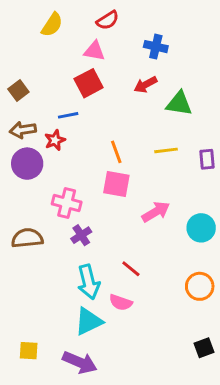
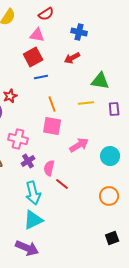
green triangle: (179, 104) -> (100, 81), moved
blue line: (68, 115) -> (41, 77), moved
pink semicircle: (121, 302) -> (49, 168), moved, turned 84

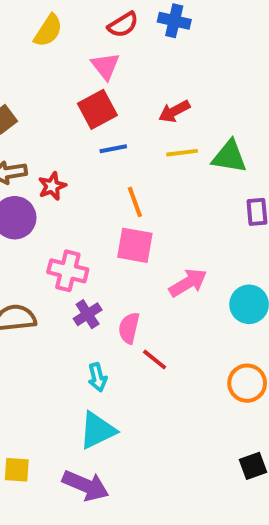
blue cross: (79, 32) -> (174, 21), moved
pink triangle: (37, 35) -> (105, 66), turned 42
yellow line: (86, 103) -> (182, 153), moved
cyan arrow: (33, 193) -> (97, 377), size x0.6

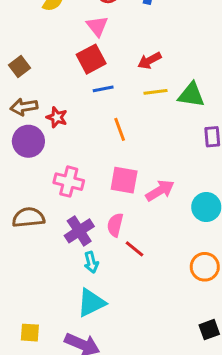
red star: (52, 186) -> (57, 117), turned -30
pink square: (135, 245) -> (124, 180), moved
purple cross: (88, 314) -> (79, 231), moved, size x1.4

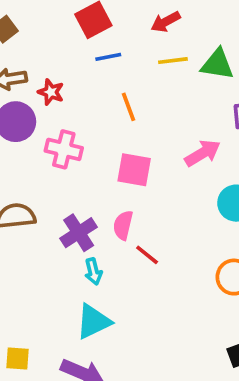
pink cross: (69, 182) -> (64, 149), moved
pink arrow: (160, 191) -> (203, 153), moved

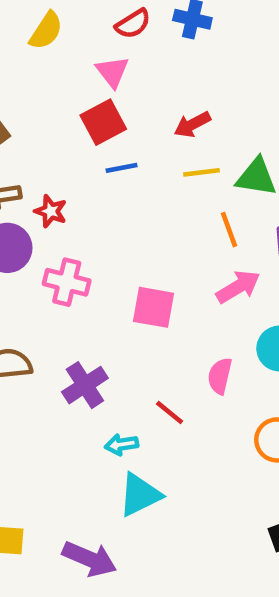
orange line: (129, 107) -> (229, 230), moved
pink semicircle: (123, 225) -> (220, 376), moved
cyan arrow: (93, 272) -> (122, 445), moved, turned 95
cyan triangle: (93, 321) -> (140, 495), moved

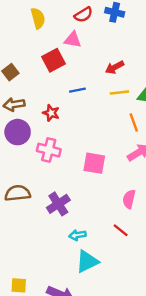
yellow semicircle: (46, 31) -> (38, 18), turned -48
pink triangle: (112, 72) -> (73, 40), turned -42
red square: (103, 122) -> (54, 60), moved
red star: (51, 211) -> (51, 113), moved
red line: (170, 413) -> (121, 230), moved

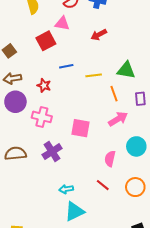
red arrow: (115, 67) -> (99, 35), moved
yellow line: (119, 93) -> (94, 75), moved
purple cross: (58, 204) -> (52, 152), moved

